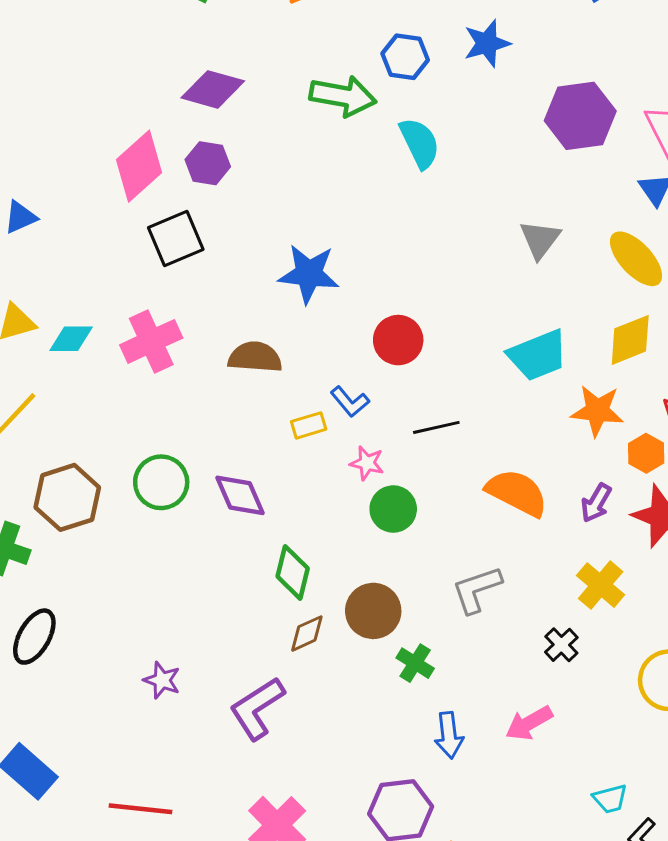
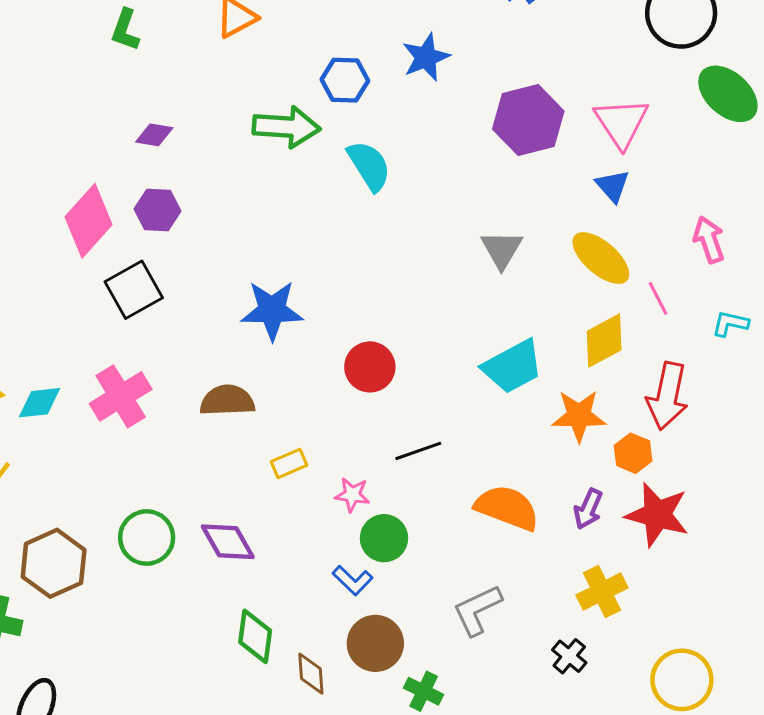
purple diamond: (213, 89) -> (154, 135), size x0.6
blue L-shape: (350, 402) -> (353, 580), moved
green diamond: (293, 572) -> (255, 636), moved
yellow cross: (601, 585) -> (602, 591), turned 30
brown diamond: (307, 633) -> (311, 674), turned -63

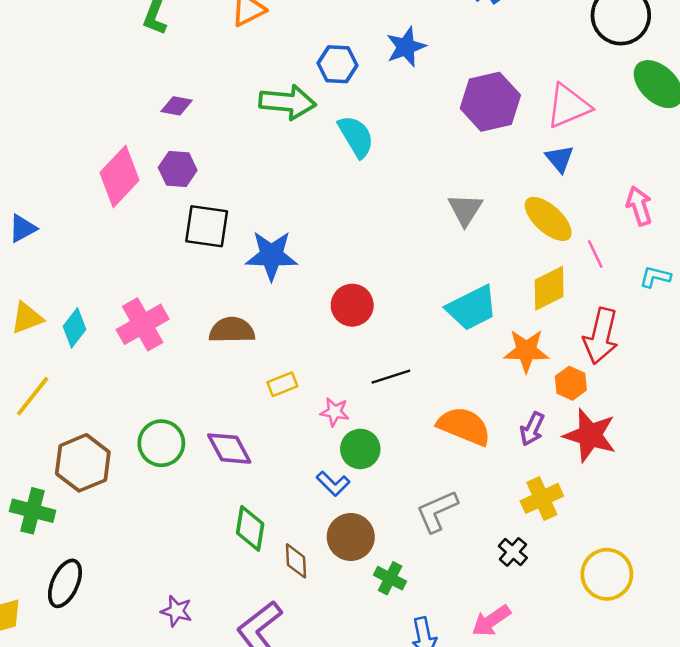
pink triangle: (621, 123) -> (568, 106), turned 39
black square: (134, 290) -> (207, 226), moved, turned 36
cyan diamond: (40, 403) -> (75, 328), turned -48

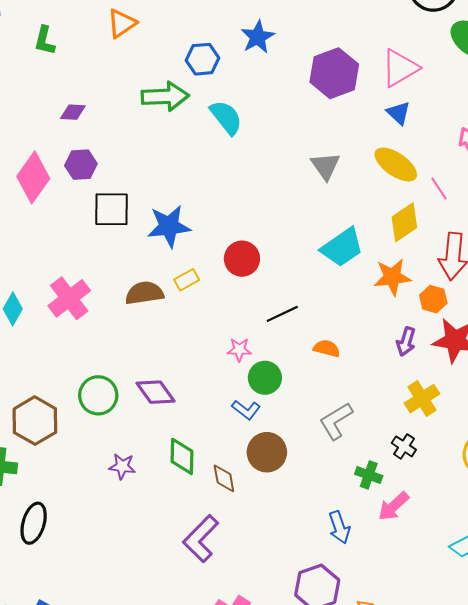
yellow rectangle: (282, 384) -> (187, 280), moved
orange semicircle: (464, 426) -> (327, 348), moved, size x0.6
green cross: (390, 578) -> (369, 475), moved
purple star: (176, 611) -> (122, 466), moved

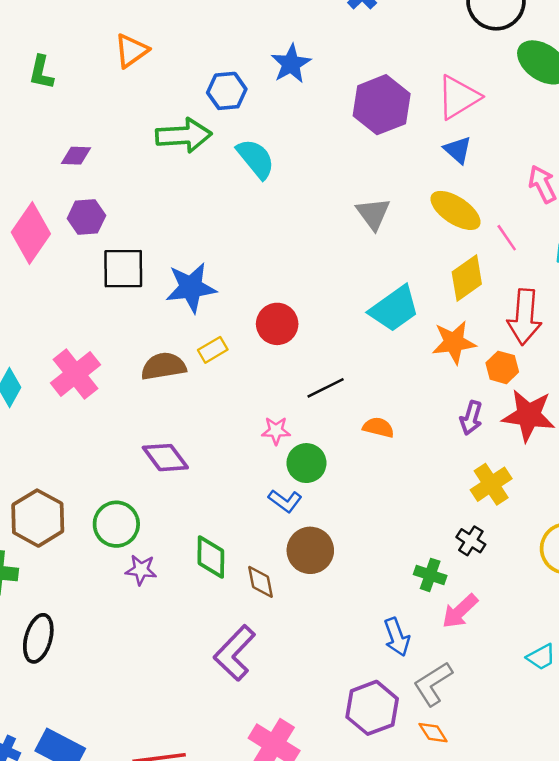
purple diamond: (156, 392) -> (165, 458), moved
green circle: (98, 395) -> (116, 524), moved
gray L-shape: (336, 421) -> (433, 684), moved

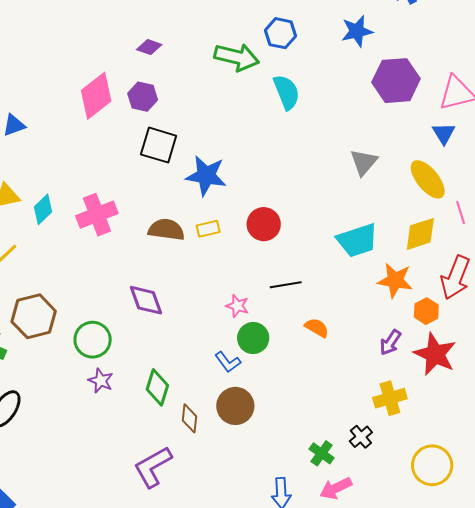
blue star: (291, 64) -> (357, 31), moved

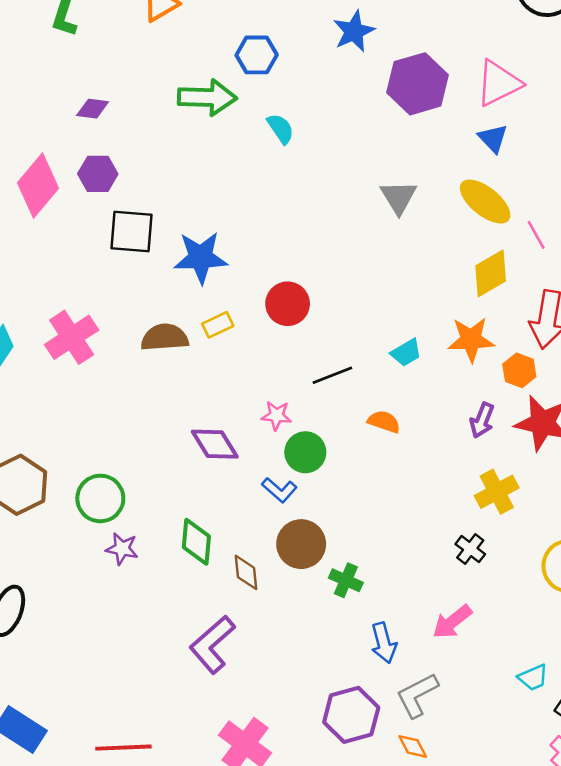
cyan semicircle: (287, 92) -> (281, 129), size x0.7
cyan trapezoid: (357, 240) -> (406, 353), moved, size x0.6
purple diamond: (146, 300) -> (215, 444), moved
green cross: (322, 453) -> (346, 580), moved

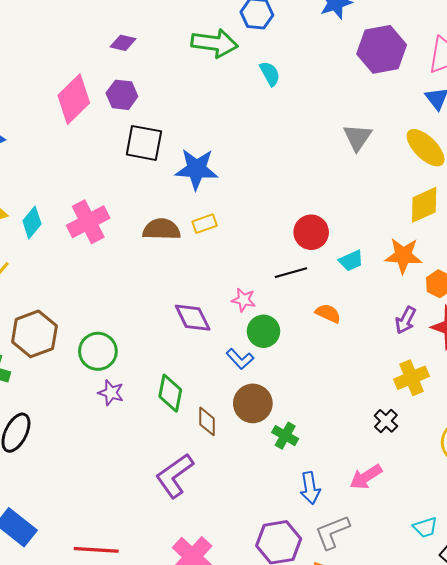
red circle: (288, 304) -> (311, 232), moved

